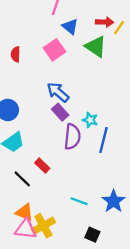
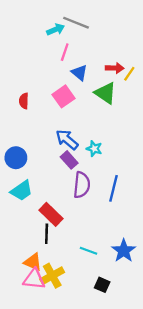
cyan star: (90, 120) -> (94, 149), moved
red rectangle: (42, 166) -> (51, 214), size x1.5
black line: (22, 179) -> (47, 234), moved, turned 48

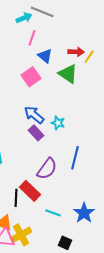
purple semicircle: (82, 185) -> (47, 169), moved, turned 30
red rectangle: (51, 214) -> (30, 191), moved

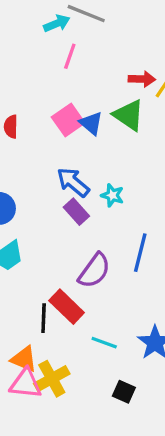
blue triangle: (45, 56) -> (91, 123), moved

